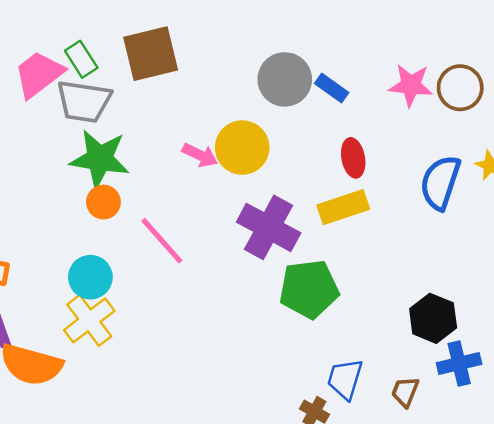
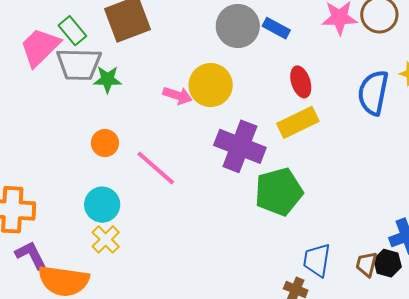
green star: (100, 159) -> (108, 79), moved, size x0.6
black hexagon: (433, 318) -> (388, 263), moved, size x0.7
yellow cross: (89, 320) -> (106, 239), size x0.7

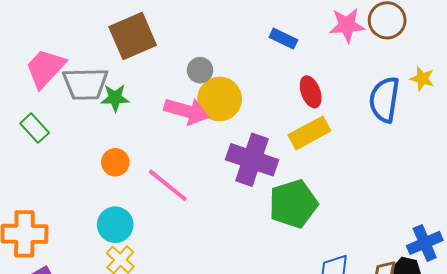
gray circle: (238, 26) -> (200, 70), moved, size x0.6
green rectangle: (72, 31) -> (35, 128), moved
pink arrow: (177, 95) -> (187, 111), size x1.5

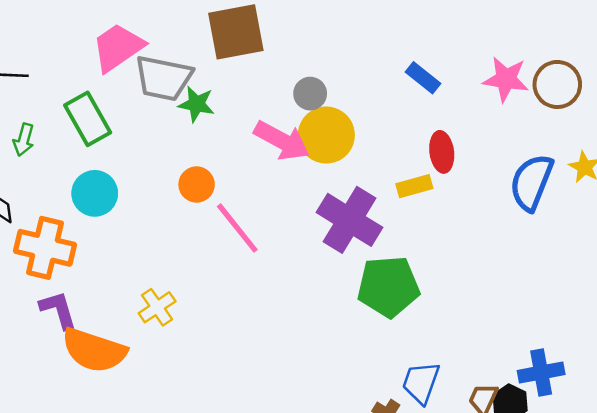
green rectangle: (35, 128) -> (88, 119), size x1.4
yellow rectangle: (309, 133) -> (414, 186), moved, size x0.7
orange circle: (115, 162) -> (197, 185), moved
cyan circle: (115, 225) -> (95, 193), moved

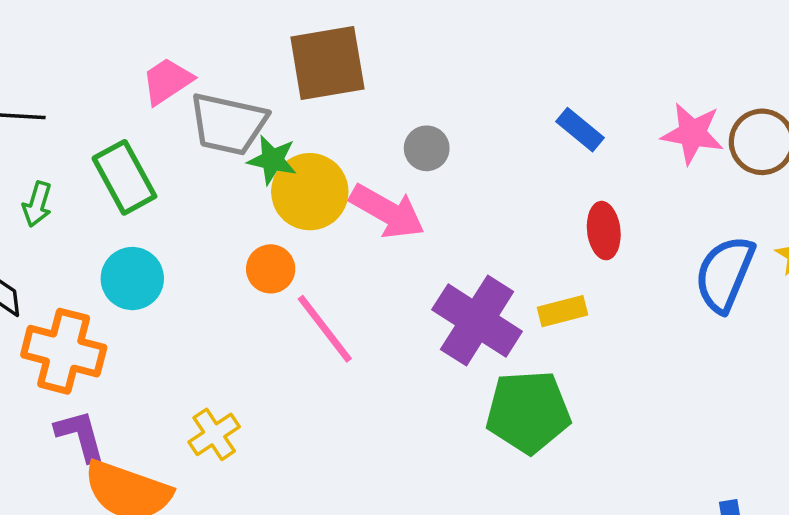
pink trapezoid: (118, 47) -> (167, 81), size x0.7
yellow circle: (326, 135) -> (310, 192), moved
yellow rectangle: (414, 186) -> (563, 311), moved

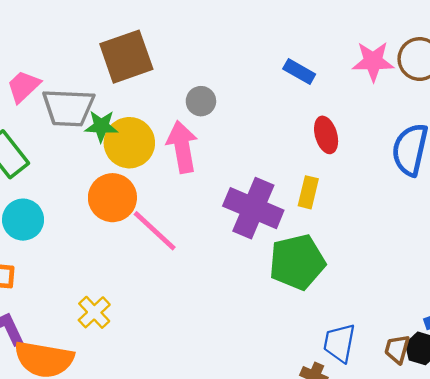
pink arrow: (387, 211) -> (182, 147), turned -120
orange circle: (271, 269) -> (112, 198), size x1.5
yellow rectangle: (563, 311) -> (308, 192), turned -52

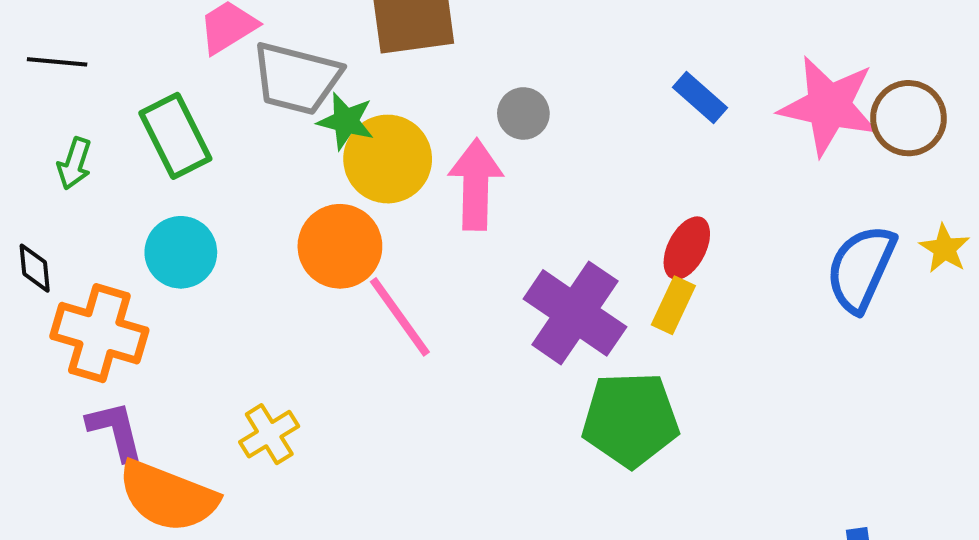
pink star: (373, 61) -> (829, 106), size x1.4
red ellipse: (326, 135) -> (687, 248), moved, turned 32

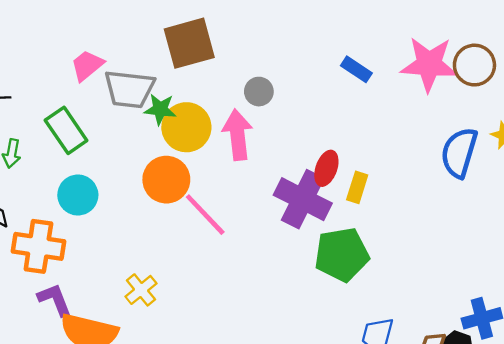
red ellipse: (687, 248) -> (326, 168), moved

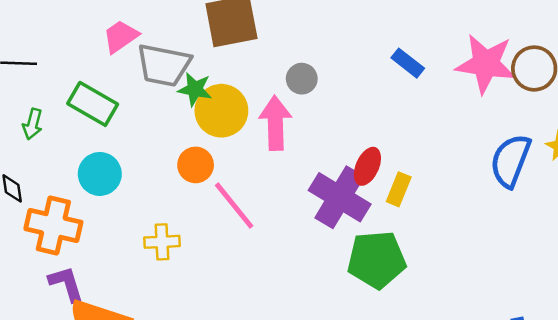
green rectangle: (66, 130) -> (93, 104), turned -30
orange circle: (166, 180) -> (196, 165), size x0.7
yellow cross: (141, 290) -> (162, 242), moved, turned 32

